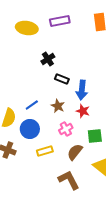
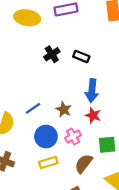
black rectangle: (62, 79) -> (81, 57), moved
blue circle: (30, 129) -> (46, 137), moved

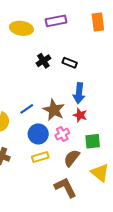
brown star: (64, 109) -> (54, 110), size x1.5

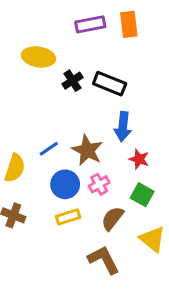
orange rectangle: (98, 22) -> (129, 24), moved
yellow ellipse: (21, 28) -> (38, 57), moved
black rectangle: (70, 63) -> (110, 84), size x1.5
red star: (80, 115) -> (139, 159), moved
green square: (93, 141) -> (142, 195), turned 35

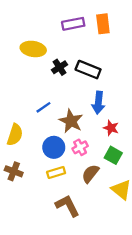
blue line: (49, 149) -> (43, 107), moved
brown L-shape: (104, 260) -> (67, 206), moved

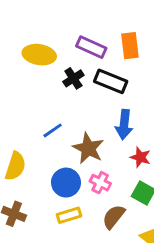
purple rectangle: (73, 24) -> (91, 47), moved, turned 35
orange rectangle: (103, 24) -> (130, 46), moved
pink cross: (80, 147) -> (100, 183), turned -35

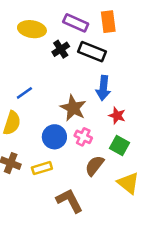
blue line: (53, 130) -> (24, 93), moved
yellow rectangle: (69, 215) -> (42, 168), moved

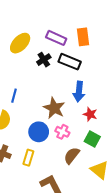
yellow ellipse: (32, 29) -> (20, 43), turned -55
blue line: (24, 93) -> (14, 96), turned -40
yellow rectangle: (42, 168) -> (28, 158), turned -56

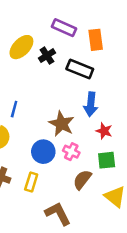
purple rectangle: (56, 38) -> (64, 28), moved
black cross: (44, 60) -> (47, 56), moved
green square: (92, 139) -> (107, 160), turned -35

